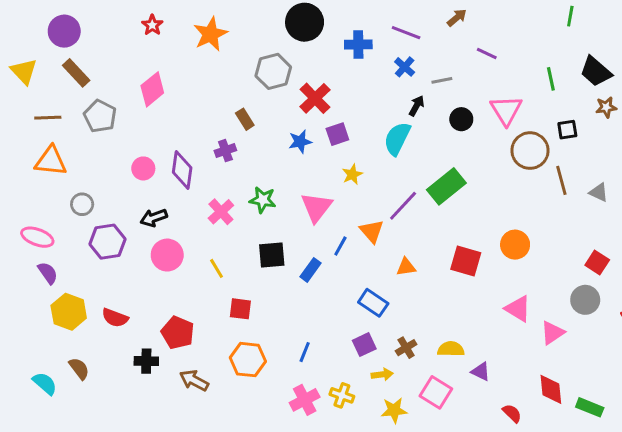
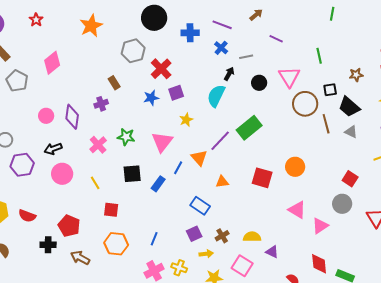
red star: (152, 25) -> (36, 20), moved
black trapezoid: (596, 71) -> (349, 107), moved

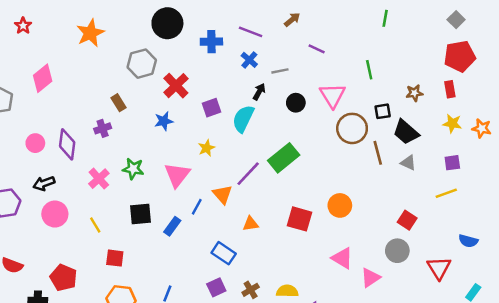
purple square: (176, 93) -> (211, 108), moved

